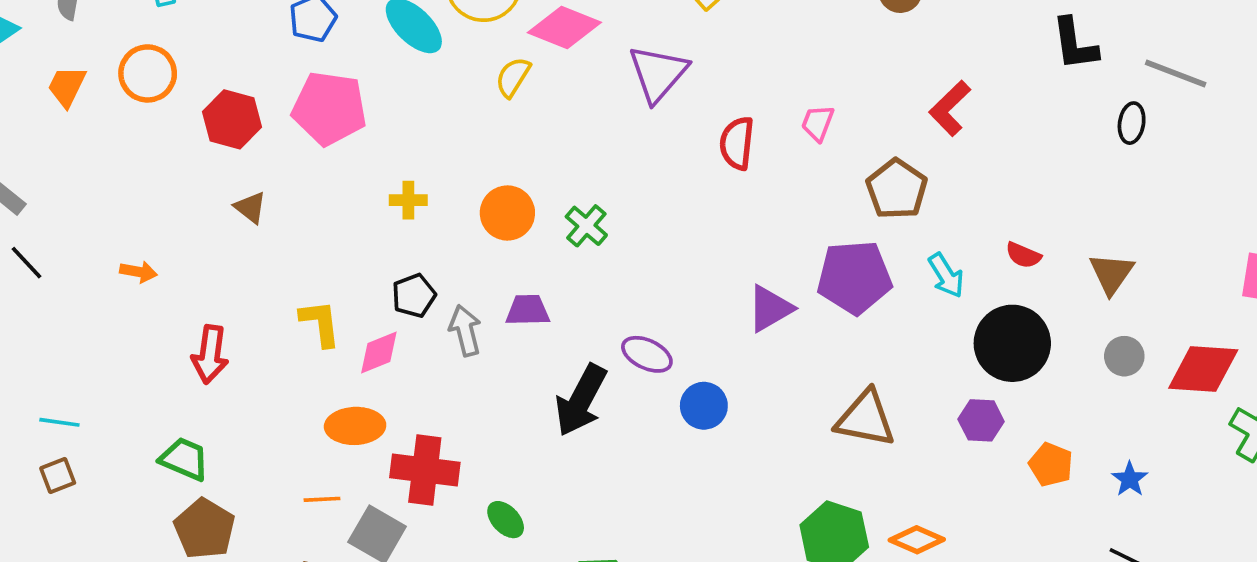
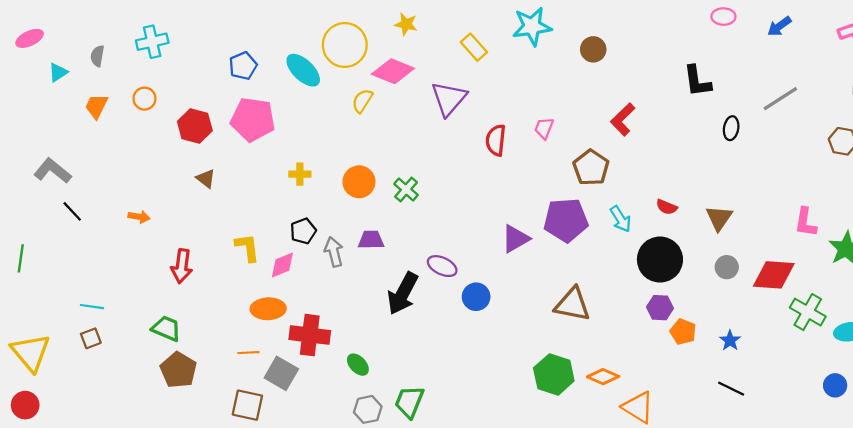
orange circle: (148, 73) -> (144, 99), size x0.7
gray line: (1176, 73) -> (780, 99), moved, turned -54
purple hexagon: (981, 420) -> (660, 308), moved

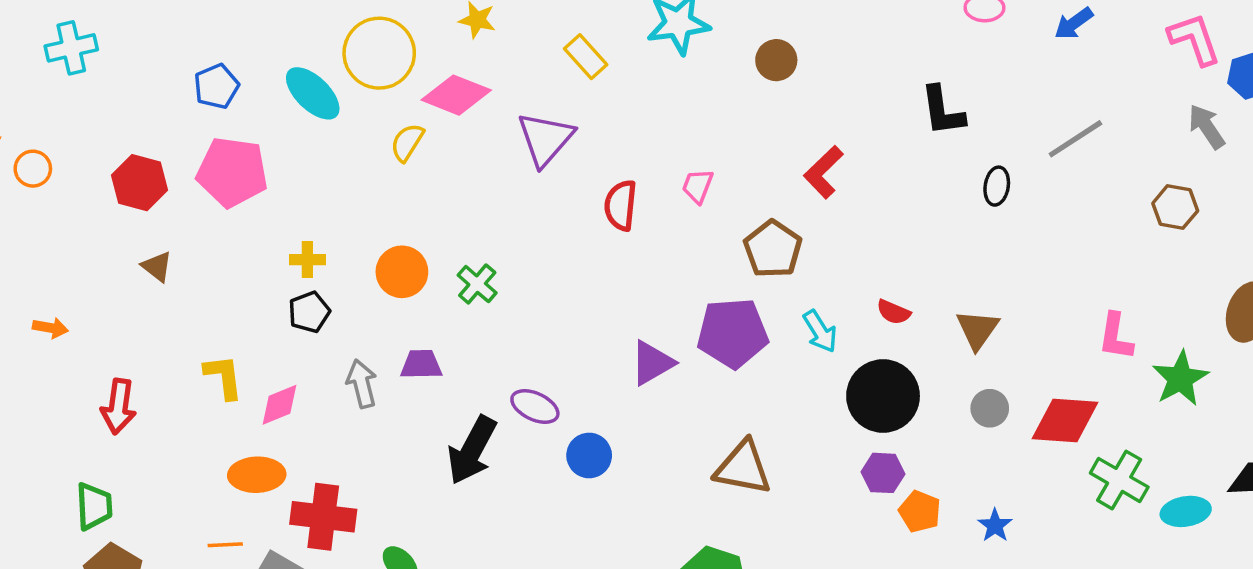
orange circle: (144, 99) -> (33, 169), moved
black pentagon: (303, 231) -> (309, 312), moved
green trapezoid: (166, 328) -> (94, 506), turned 64

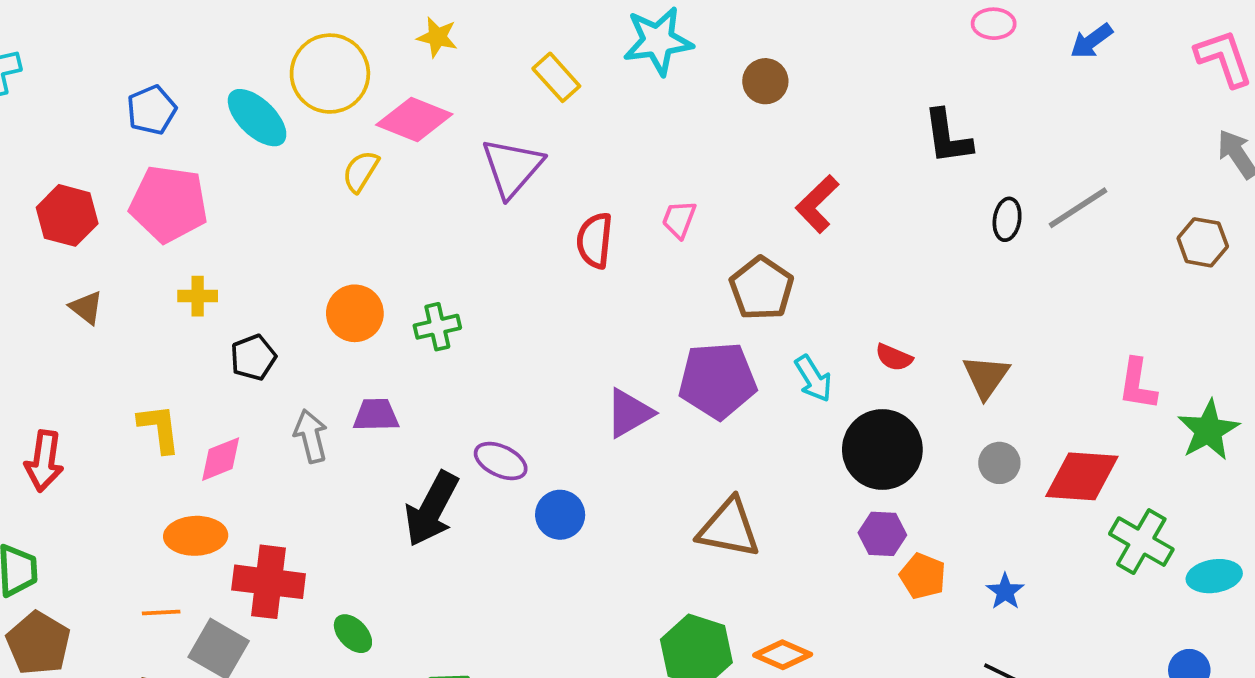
gray line: (1075, 139) -> (1078, 208), moved
yellow cross: (307, 260) -> (198, 296), moved
green cross: (477, 284) -> (437, 327), turned 36

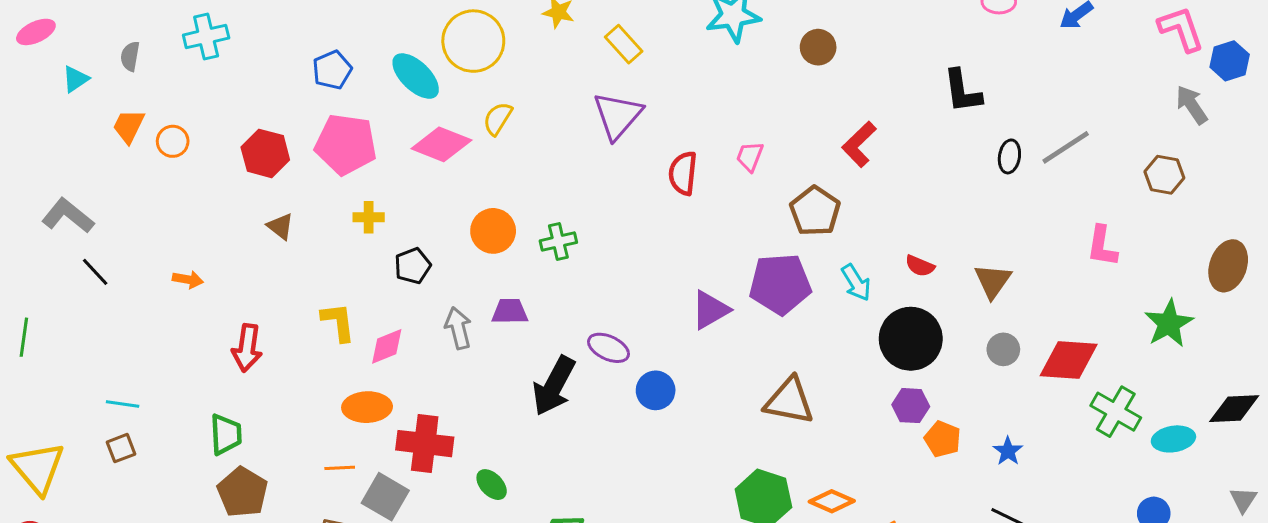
yellow rectangle: (556, 77) -> (624, 44), moved
pink diamond: (414, 120) -> (441, 144), moved
pink L-shape: (1137, 384) -> (1102, 246), moved

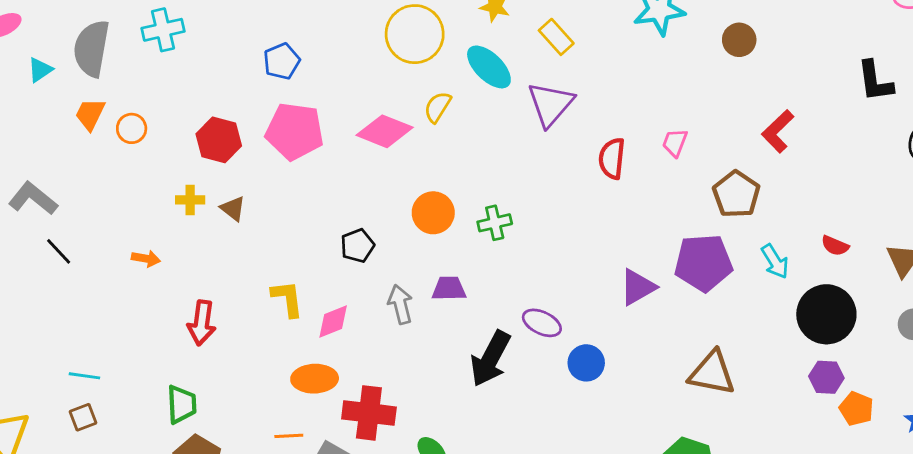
gray semicircle: (130, 56) -> (92, 48), size x2.0
cyan ellipse: (416, 76) -> (489, 67), moved
yellow cross: (369, 217) -> (190, 200), moved

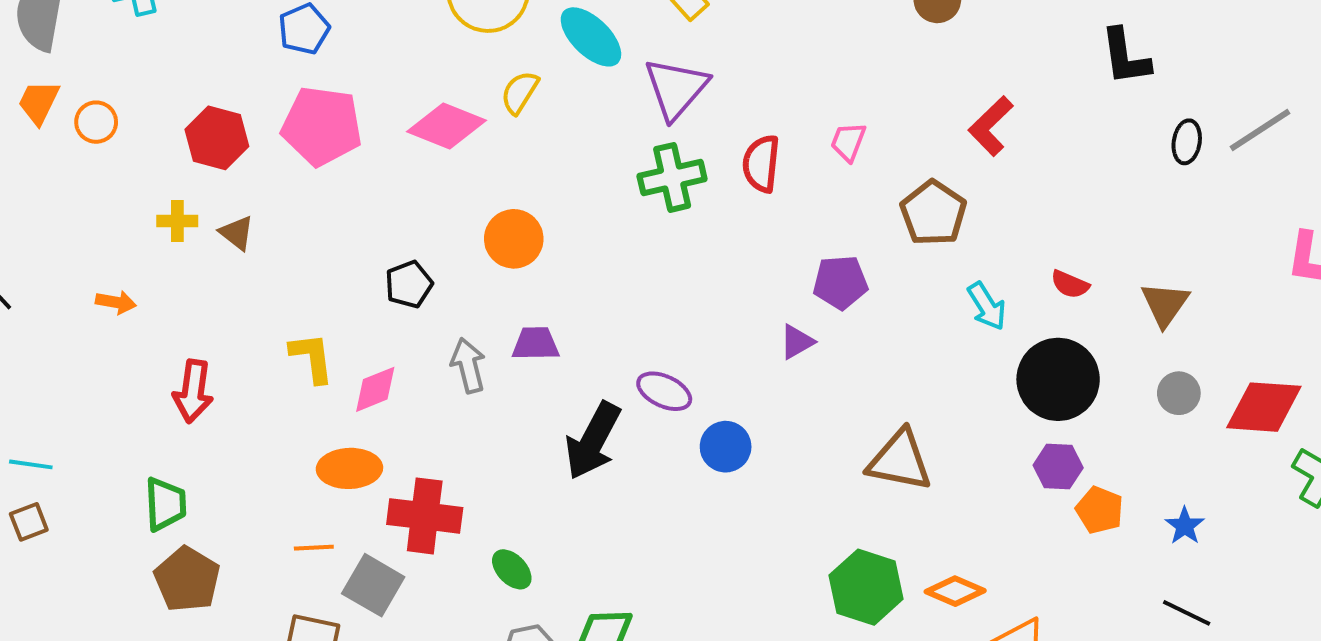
green cross: (495, 223) -> (672, 177), moved, size x1.4
purple pentagon: (703, 263) -> (840, 282), moved, size x0.7
purple triangle: (638, 287) -> (797, 342), size x0.7

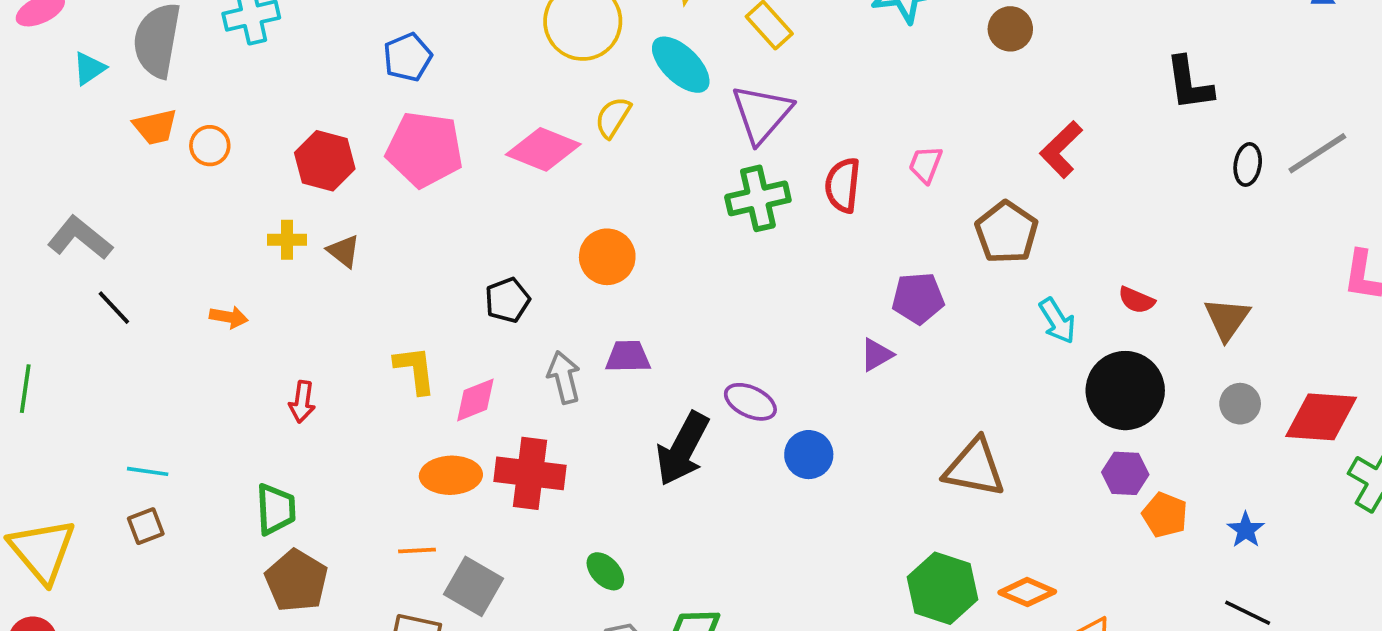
orange trapezoid: (39, 102) -> (155, 127), turned -129
red arrow: (193, 391) -> (302, 402), size x0.7
red cross: (425, 516) -> (530, 473), moved

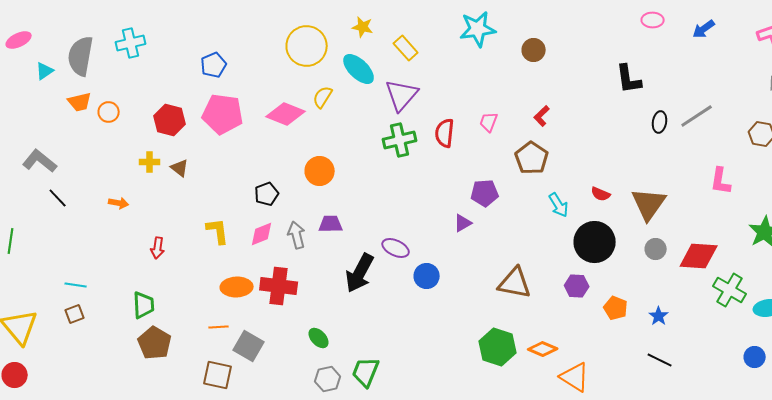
red L-shape: (1061, 149) -> (542, 116), moved, size x0.7
brown triangle: (1227, 319) -> (649, 204), size x1.4
pink diamond: (475, 400) -> (262, 234), moved
purple hexagon: (1125, 473) -> (577, 286), moved

